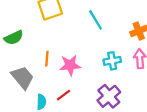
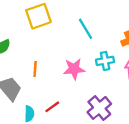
cyan cross: (112, 61) -> (105, 61), moved
pink star: (70, 65) -> (74, 69), moved

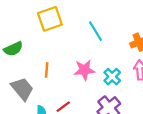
cyan cross: (105, 61) -> (112, 77), moved, turned -35

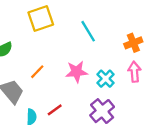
orange line: (47, 70) -> (37, 72), turned 40

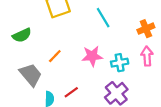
cyan cross: (106, 79) -> (120, 63), turned 35

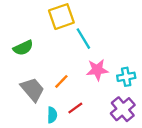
cyan line: (103, 18) -> (83, 39), moved
orange line: (55, 56) -> (61, 81), moved

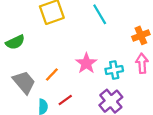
cyan line: (83, 39) -> (100, 14), moved
pink star: (97, 70) -> (86, 63), turned -30

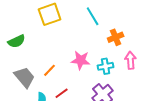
orange cross: (141, 35) -> (116, 37), moved
pink star: (86, 63) -> (81, 60), turned -30

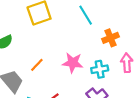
orange line: (50, 70) -> (37, 65), moved

